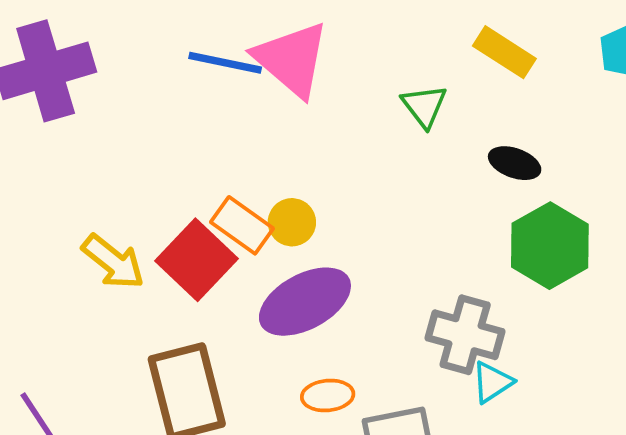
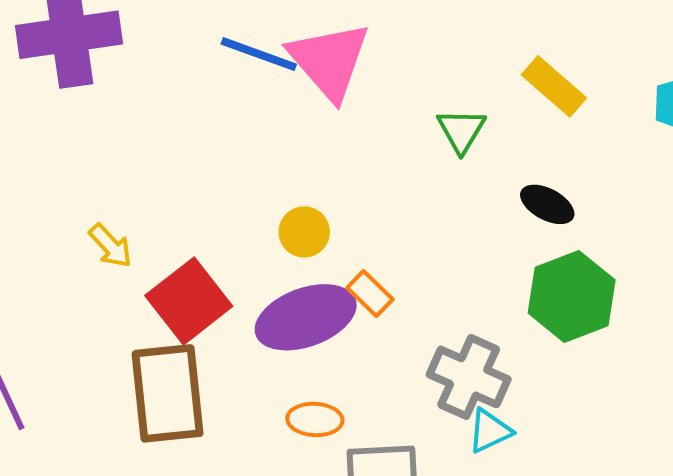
orange rectangle: (242, 225) -> (370, 294), moved, size x0.7
red square: (197, 260) -> (189, 301), moved
yellow arrow: (113, 262) -> (110, 246), size x0.7

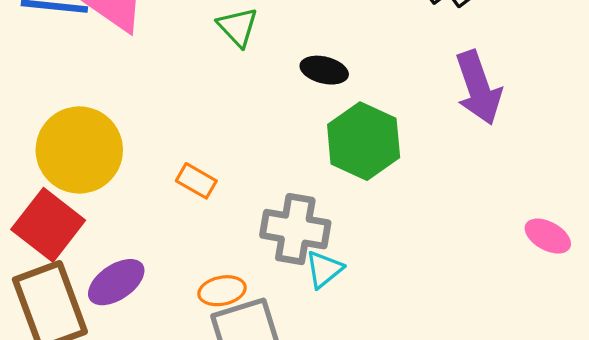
yellow circle: (304, 232) -> (79, 150), moved, size x2.0
purple ellipse: (306, 317) -> (116, 282), moved, size x0.7
orange ellipse: (315, 419) -> (222, 291), moved

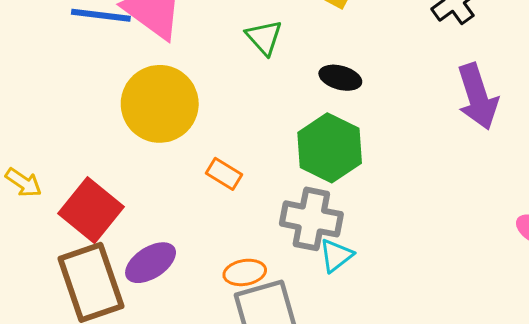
green hexagon: (364, 141) -> (330, 148), moved
yellow circle: (79, 150) -> (160, 104), moved

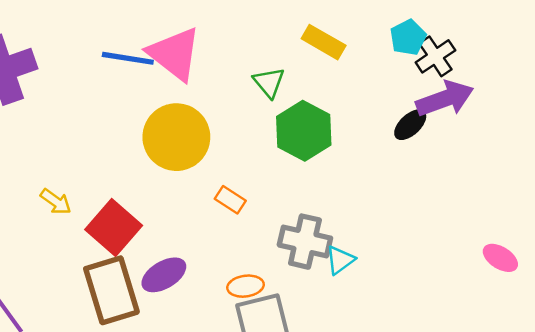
black ellipse: (340, 78) -> (410, 125), moved, turned -60
purple arrow: (478, 97) -> (445, 99), moved, turned -94
green hexagon: (330, 148) -> (304, 131), moved
cyan triangle: (336, 255) -> (340, 260), moved

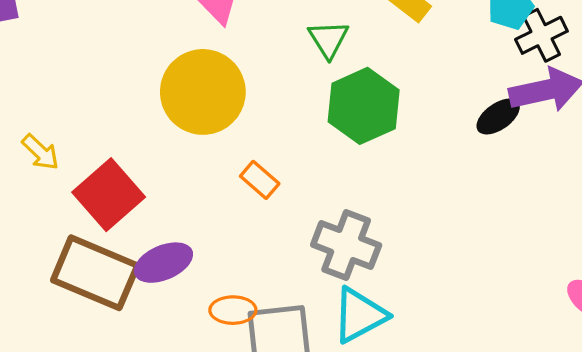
cyan triangle: (340, 260) -> (360, 315), moved, size x1.5
orange ellipse: (245, 286) -> (233, 310), moved
brown rectangle: (111, 290) -> (95, 273), turned -58

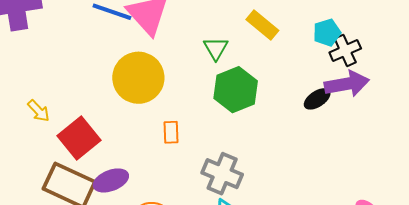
orange rectangle: (260, 180) -> (171, 132), turned 45

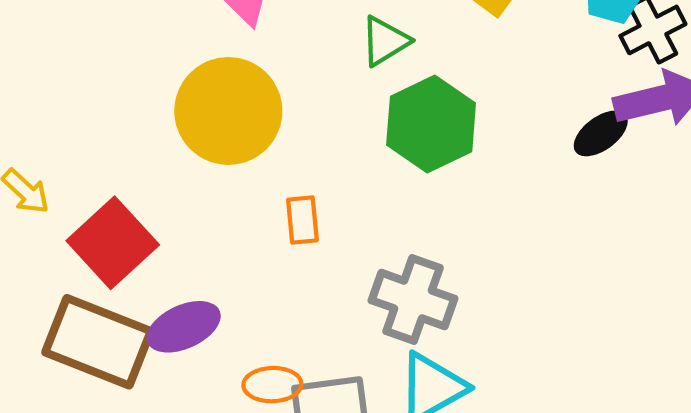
green triangle: (216, 48) -> (385, 41), turned 32

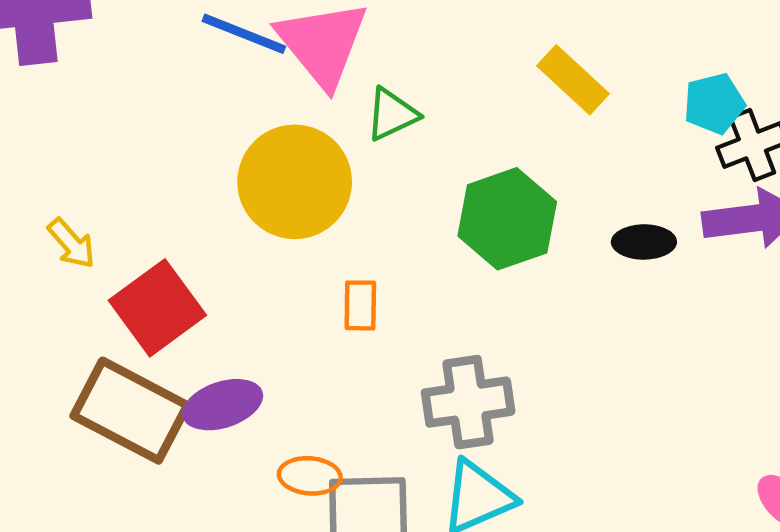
green triangle: (385, 41) -> (392, 114), moved
black ellipse: (601, 133) -> (644, 242), moved, turned 30
gray cross: (413, 299) -> (468, 402), turned -34

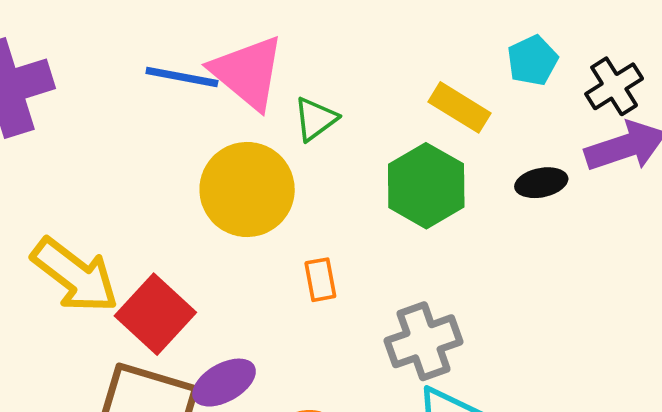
yellow rectangle: (573, 80) -> (459, 107), moved
cyan pentagon: (714, 104) -> (532, 60), moved
yellow arrow: (71, 243) -> (75, 275), size x2.0

